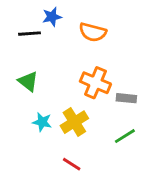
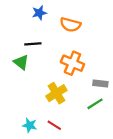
black line: (29, 34) -> (33, 44), moved
gray rectangle: (126, 98) -> (100, 84), moved
cyan star: (42, 122) -> (30, 125), moved

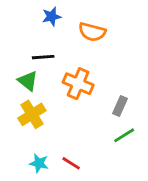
orange cross: (72, 63) -> (78, 84), moved
gray rectangle: (100, 84) -> (120, 106), moved, turned -72
yellow cross: (56, 93) -> (32, 114), moved

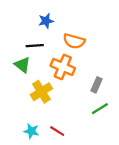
blue star: (52, 17) -> (46, 21), moved
orange semicircle: (92, 32) -> (74, 41), moved
yellow cross: (32, 114) -> (41, 92), moved

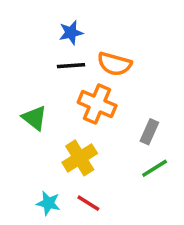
black line: (35, 46) -> (71, 66), moved
green triangle: (22, 65) -> (34, 118), moved
yellow cross: (41, 92) -> (80, 158), moved

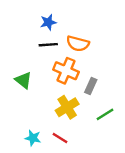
gray rectangle: (149, 132) -> (91, 86), moved
yellow cross: (80, 158) -> (67, 107), moved

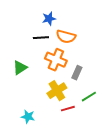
blue star: (48, 22) -> (49, 19), moved
green triangle: (23, 80) -> (20, 68), turned 49
red line: (60, 138) -> (68, 109), moved, turned -48

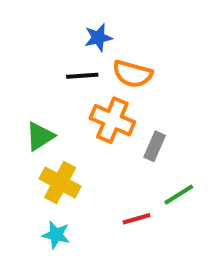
yellow cross: (57, 91) -> (60, 182), moved, turned -30

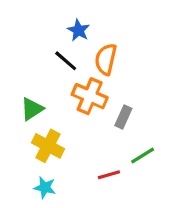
blue star: (98, 38) -> (78, 30), turned -30
orange semicircle: (133, 74) -> (106, 59), turned 88
black line: (82, 76) -> (66, 61), turned 45

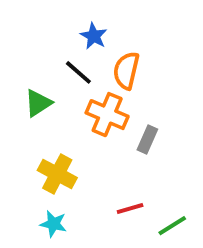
green triangle: (32, 109) -> (38, 103), moved
green line: (143, 155) -> (172, 226), moved

